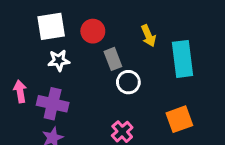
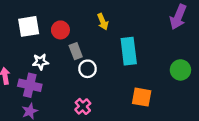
yellow arrow: (148, 36) -> (103, 22), moved
white star: (59, 60) -> (40, 62), moved
orange square: (179, 119) -> (142, 97), moved, turned 30

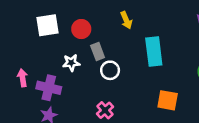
white star: (40, 62) -> (71, 63), moved

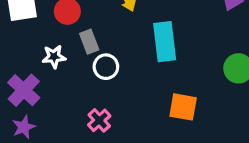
purple cross: (49, 88) -> (24, 90), turned 30

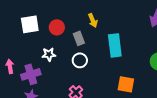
gray rectangle: (89, 42) -> (79, 38), moved
purple cross: (24, 90) -> (31, 74), turned 30

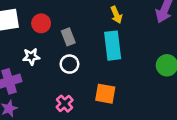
yellow arrow: (93, 20) -> (116, 15), moved
orange square: (126, 84) -> (105, 94), moved

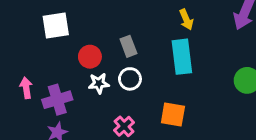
red circle: (41, 23) -> (90, 57), moved
white star: (31, 57) -> (99, 83), moved

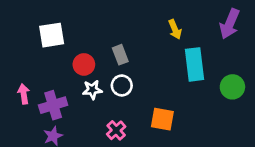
cyan rectangle: (182, 57) -> (195, 64), moved

